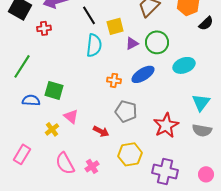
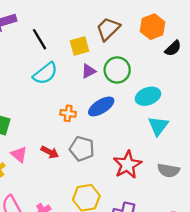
yellow square: (115, 26) -> (80, 46), moved
cyan semicircle: (94, 45) -> (45, 73), turned 45
cyan triangle: (201, 102) -> (158, 126), moved
red arrow: (101, 131) -> (50, 152), moved

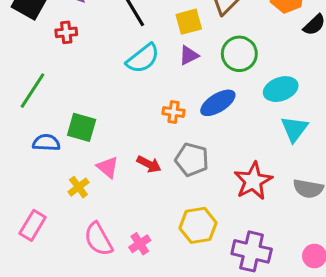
purple triangle: (89, 71) -> (189, 55), moved

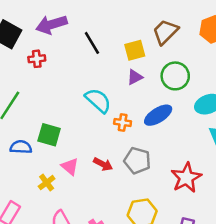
cyan semicircle: (143, 58) -> (98, 100), moved, turned -100

